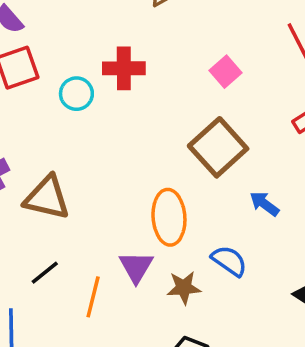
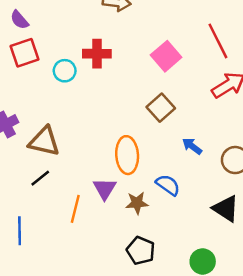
pink square: (225, 72) -> (166, 56), size x1.4
brown square: (218, 147) -> (161, 108), size x0.7
black line: (45, 273) -> (40, 178), moved

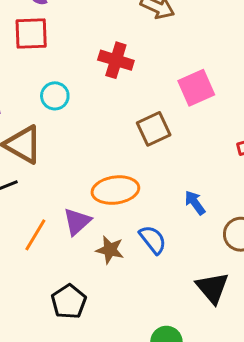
cyan circle: (65, 71) -> (55, 96), moved
brown square: (161, 108) -> (154, 129), moved
orange ellipse: (127, 155) -> (115, 190), turned 69
black pentagon: (141, 251) -> (69, 302), moved

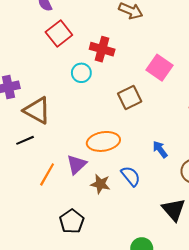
red square: (31, 34) -> (59, 33), moved, turned -35
pink square: (196, 88) -> (159, 68), turned -30
cyan circle: (55, 96) -> (81, 73), moved

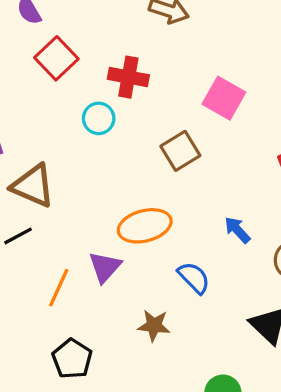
brown star: (100, 184) -> (154, 326), moved
black pentagon: (72, 221) -> (72, 359), moved

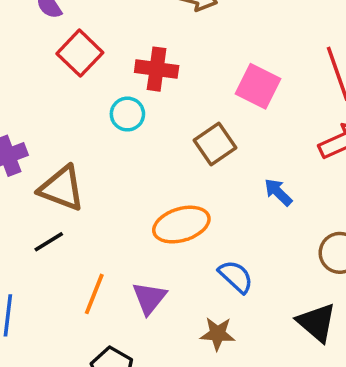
blue arrow: (237, 230) -> (278, 192), moved
purple triangle: (105, 267) -> (149, 298), moved
brown star: (154, 326) -> (218, 334), moved

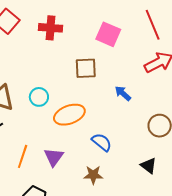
cyan circle: (127, 114) -> (39, 97), moved
brown square: (215, 144) -> (86, 68), turned 35
black triangle: (317, 323) -> (149, 166), size x0.7

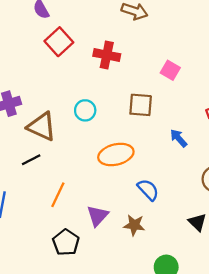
pink square: (108, 34) -> (170, 70), size x0.7
cyan circle: (39, 97) -> (85, 110), moved
purple triangle: (54, 157) -> (97, 216), moved

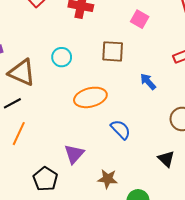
orange line: (58, 195) -> (19, 134), moved
brown star: (134, 225) -> (108, 179), moved

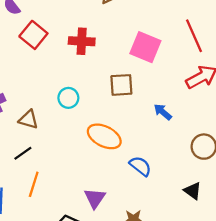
pink square: (140, 19) -> (145, 47), size x1.6
brown triangle: (22, 72) -> (28, 119), size x0.7
orange ellipse: (90, 97) -> (104, 136), turned 48

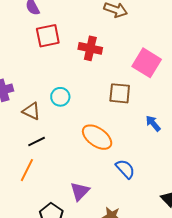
red square: (33, 35) -> (48, 36), turned 30
cyan circle: (68, 98) -> (60, 97), moved
black line: (23, 153) -> (37, 142), moved

